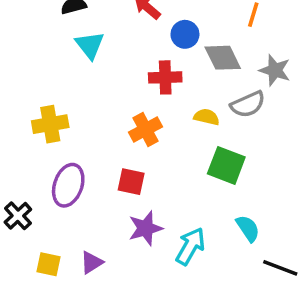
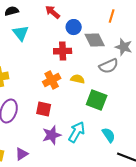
yellow semicircle: (207, 117) -> (78, 79), moved
cyan arrow: (190, 246) -> (77, 132), moved

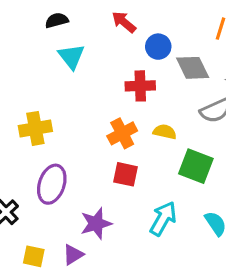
red square: (44, 109) -> (125, 174), moved
purple star: (52, 135) -> (96, 223), moved

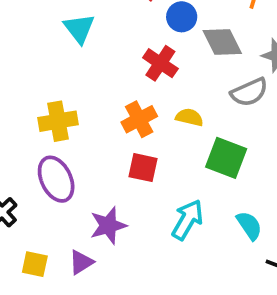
red cross: (140, 86) -> (160, 63), turned 36
yellow cross: (35, 128) -> (58, 121), moved
purple ellipse: (52, 184) -> (56, 179), turned -45

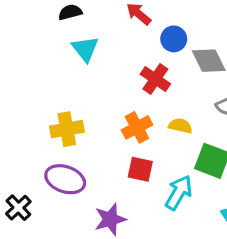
purple ellipse: (56, 179) -> (65, 179), turned -45
cyan arrow: (187, 220) -> (179, 193), moved

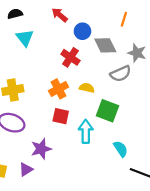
cyan arrow: (179, 193) -> (86, 131), turned -30

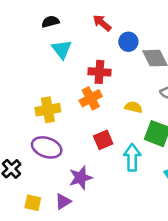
red cross: (70, 57) -> (99, 72), moved, turned -30
orange cross: (59, 89) -> (91, 98), moved
red square: (61, 116) -> (103, 140), turned -35

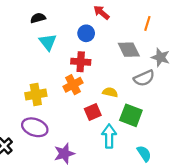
red arrow: (102, 23) -> (101, 13), moved
blue circle: (128, 42) -> (86, 33), moved
red square: (103, 140) -> (93, 112), moved

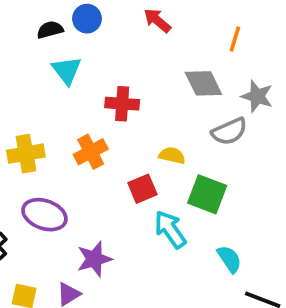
blue circle: (86, 33) -> (87, 19), moved
orange cross: (73, 85) -> (91, 152), moved
yellow cross: (36, 95) -> (26, 154), moved
cyan arrow: (109, 136) -> (170, 229), turned -35

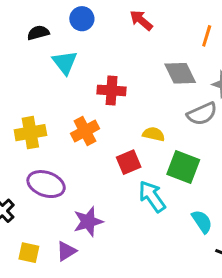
black semicircle: (50, 30) -> (38, 33), moved

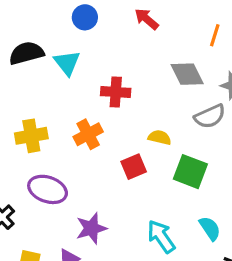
black semicircle: (38, 33) -> (26, 53), moved, size x1.5
cyan arrow: (152, 197) -> (161, 236), moved

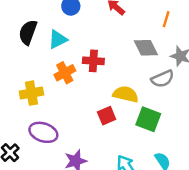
black semicircle: (26, 53) -> (28, 32), turned -55
cyan triangle: (67, 63) -> (58, 39), turned 42
orange cross: (88, 134) -> (65, 73), moved
yellow semicircle: (160, 137) -> (126, 94), size x1.5

